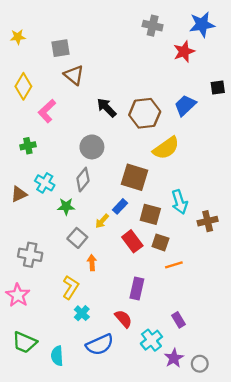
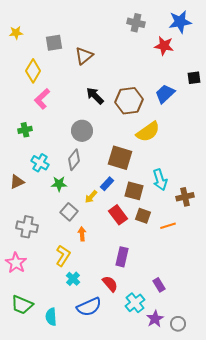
red star: (184, 51) -> (164, 46), turned 30
brown triangle: (74, 75) -> (84, 56), moved, turned 42
yellow diamond: (23, 86) -> (33, 71), moved
brown triangle: (19, 194) -> (17, 182), moved
orange line: (174, 265) -> (168, 226), moved

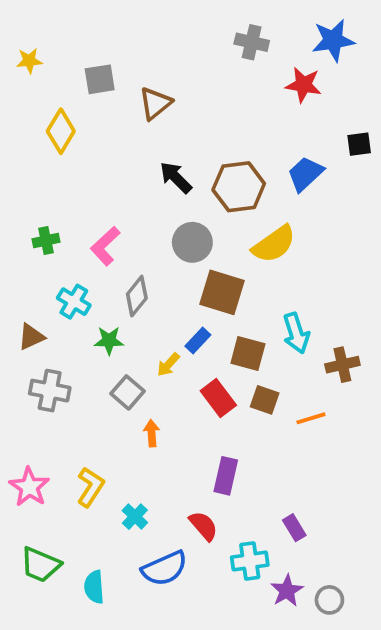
pink L-shape: (42, 99) -> (105, 246), moved
gray circle: (82, 131) -> (192, 242), moved
gray cross: (27, 227) -> (50, 391), moved
yellow L-shape: (63, 256) -> (90, 487), moved
cyan cross: (135, 303) -> (250, 561), turned 30

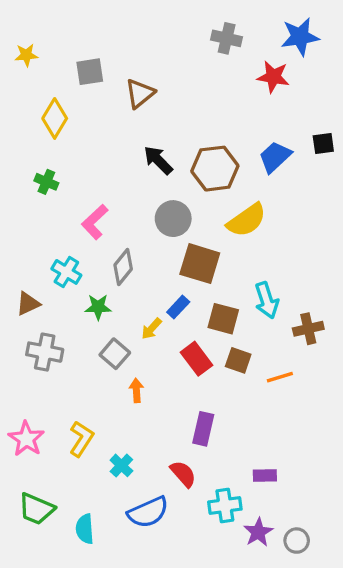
black square: (359, 144) -> (323, 143), moved
green cross: (46, 240) -> (46, 182), moved, turned 35
purple rectangle: (294, 528) -> (265, 475), turned -60

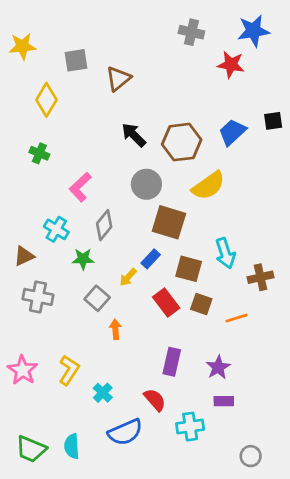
yellow star: (26, 55) -> (22, 46), size x1.4
green trapezoid: (36, 509) -> (31, 449), moved
purple star: (258, 532) -> (218, 367), moved

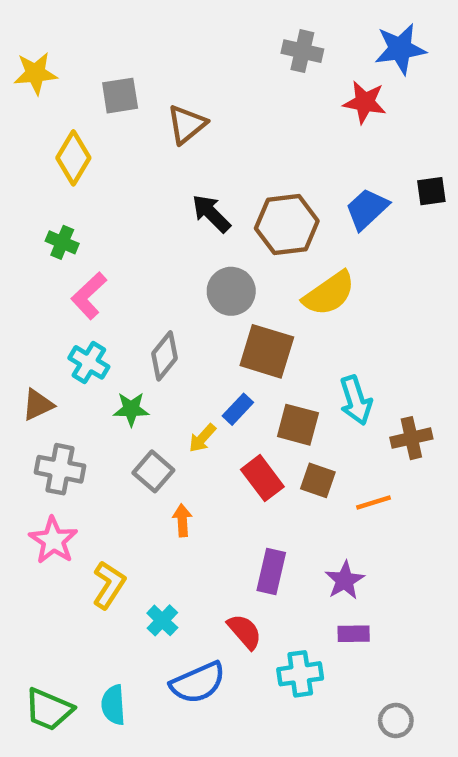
pink L-shape: (80, 187) -> (89, 296), moved
pink star: (22, 370) -> (53, 540), moved

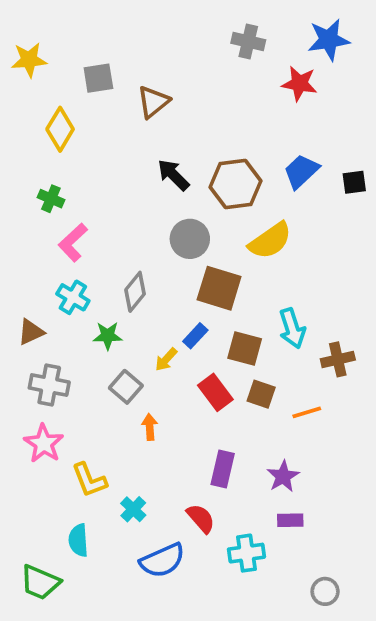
black square: (431, 191) -> (354, 182), moved
yellow L-shape: (109, 585) -> (89, 480), turned 126
cyan semicircle: (113, 705) -> (78, 540), moved

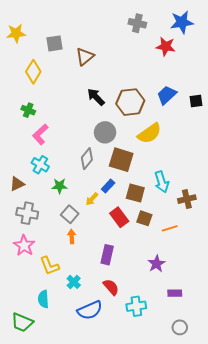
gray diamond: (135, 292) -> (87, 159), moved
orange arrow: (150, 427) -> (72, 236), moved
purple rectangle: (223, 469) -> (107, 255), moved
purple rectangle: (290, 520) -> (175, 293), moved

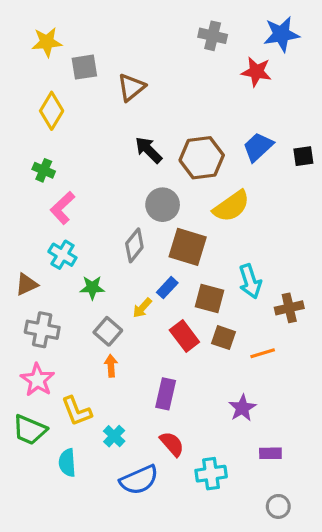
yellow star: (16, 33) -> (47, 42), moved
green trapezoid: (22, 322) -> (30, 430), moved

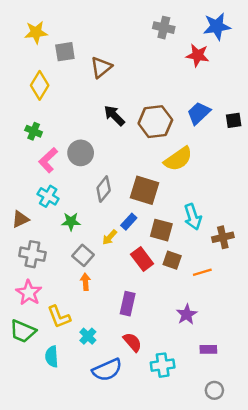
gray circle: (163, 205) -> (81, 153), moved

